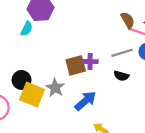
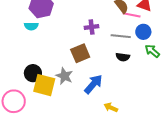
cyan semicircle: (27, 29) -> (31, 26), turned 72
gray line: (122, 53) -> (121, 36), turned 30
purple cross: (90, 62) -> (92, 27), moved

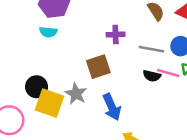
pink line: (132, 15) -> (168, 73), moved
cyan semicircle: (31, 26) -> (48, 32), moved
blue arrow: (93, 84) -> (112, 107), turned 110

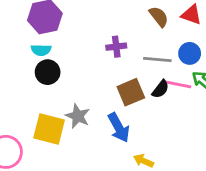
brown square: (98, 67) -> (131, 92), moved
black semicircle: (152, 76) -> (160, 89), turned -60
black circle: (37, 87) -> (48, 72), moved

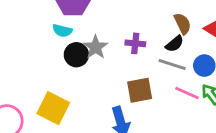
black circle: (48, 72) -> (76, 55), moved
black semicircle: (160, 89) -> (175, 44), moved
gray star: (78, 116) -> (96, 47), moved

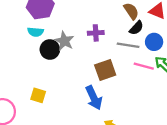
black semicircle: (175, 44) -> (136, 28), moved
yellow square: (53, 108) -> (38, 95), size x0.6

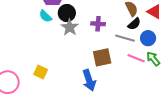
cyan semicircle: (36, 32) -> (45, 16), turned 32
black circle: (50, 50) -> (67, 13), moved

